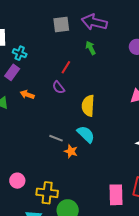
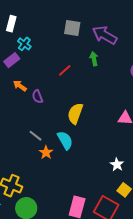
purple semicircle: (58, 87) -> (37, 97), moved

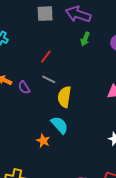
green arrow: (94, 59) -> (85, 39), moved, turned -136
gray line: (35, 136) -> (49, 79), moved

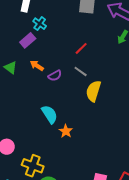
purple semicircle: (24, 87) -> (55, 76), turned -96
cyan semicircle: (60, 125) -> (50, 114), moved

